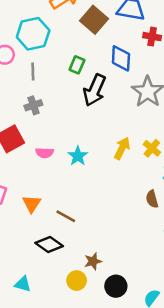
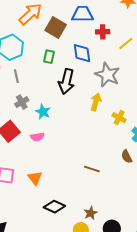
green rectangle: (77, 65) -> (49, 57), moved
yellow arrow: (122, 148) -> (96, 102), moved
cyan star: (78, 156) -> (43, 112), moved
brown line: (66, 216) -> (92, 169), moved

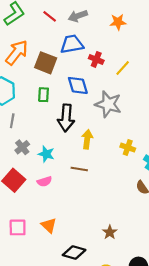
red cross: (103, 32) -> (96, 59), turned 32
gray line: (16, 76) -> (12, 121), turned 32
yellow arrow: (96, 102) -> (87, 139), moved
brown line: (92, 169) -> (79, 169), moved
brown star: (91, 213) -> (110, 232), moved

